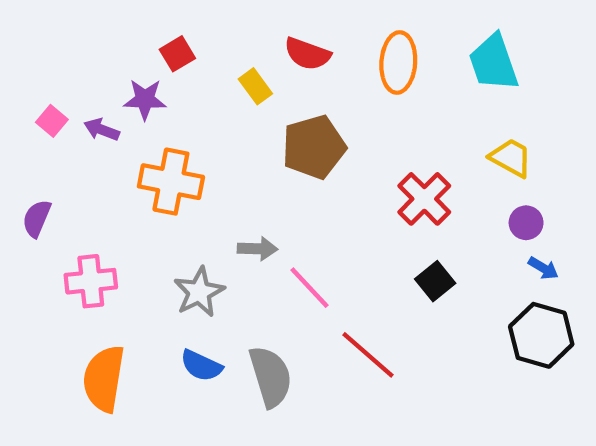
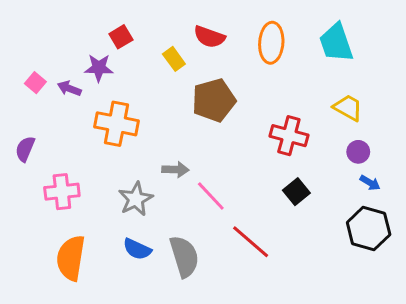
red cross: (424, 199) -> (289, 136), turned -30

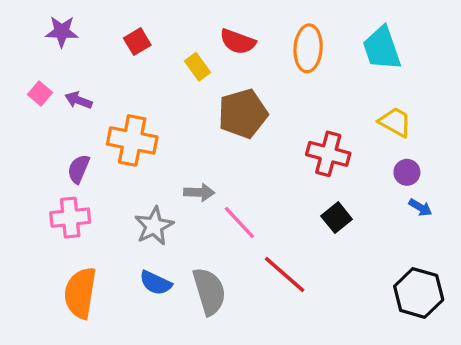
purple star: (99, 68) -> (62, 32), moved
purple semicircle: (25, 149) -> (79, 169), moved
black hexagon: (369, 228) -> (419, 293), moved

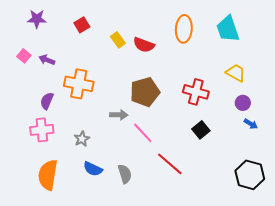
red semicircle: (238, 42) -> (144, 45), moved
brown pentagon: (243, 114) -> (145, 92), moved
gray star: (154, 226) -> (82, 139), moved, size x0.7
gray semicircle: (209, 291) -> (125, 174), size x0.7

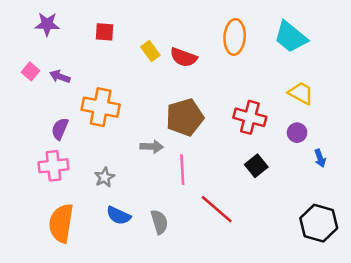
red square: (82, 25) -> (104, 32), turned 35
cyan trapezoid: (228, 29) -> (291, 37), turned -32
purple circle: (243, 103) -> (297, 133), moved
blue arrow: (251, 124) -> (320, 158), turned 40
pink line: (143, 133) -> (182, 170), turned 40

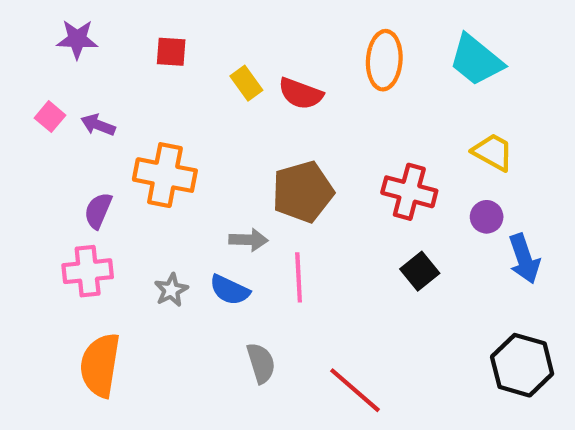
blue arrow: (320, 158) -> (524, 259), size x1.6
red line: (217, 209) -> (355, 390), moved
blue semicircle: (119, 216) -> (230, 290), moved

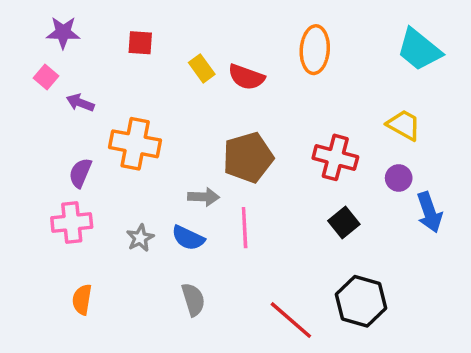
cyan trapezoid: (476, 60) -> (419, 50), moved
pink square: (50, 117) -> (46, 77), moved
gray semicircle: (261, 363) -> (193, 300), moved
orange semicircle: (100, 365) -> (82, 300), size x0.6
black hexagon: (522, 365) -> (361, 301), moved

